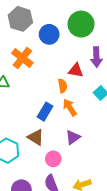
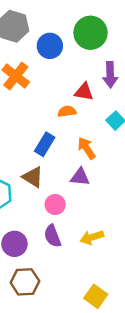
orange semicircle: (63, 86) -> (67, 111), turned -88
orange arrow: (70, 107) -> (87, 148), moved
purple triangle: (73, 137) -> (80, 177), turned 42

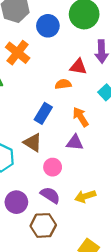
purple semicircle: (52, 236) -> (50, 195), turned 144
brown hexagon: (25, 282) -> (43, 225), moved

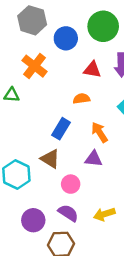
red triangle: (78, 67) -> (92, 70), moved

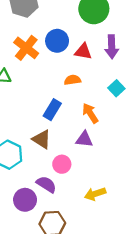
blue circle: (66, 38) -> (57, 41), moved
purple semicircle: (68, 213) -> (46, 184), moved

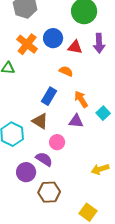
orange semicircle: (72, 80) -> (66, 71), turned 32
cyan square: (116, 88) -> (103, 113), moved
yellow arrow: (95, 194) -> (100, 169), moved

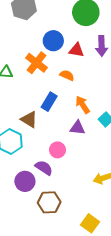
orange cross: (27, 44) -> (36, 63), moved
brown triangle: (40, 121) -> (29, 119), moved

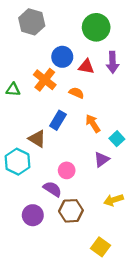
purple triangle: (77, 128) -> (102, 159), moved, turned -42
purple circle: (25, 181) -> (33, 215), moved
brown hexagon: (49, 202) -> (71, 211), moved

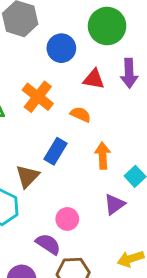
blue circle: (62, 57) -> (61, 48), moved
orange arrow: (93, 123) -> (103, 156), turned 30
brown triangle: (37, 139) -> (27, 176), turned 42

